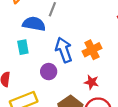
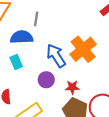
orange cross: (92, 50) -> (83, 49), size x1.4
red star: (92, 82) -> (72, 87), moved

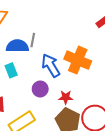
gray line: (36, 19) -> (33, 40), moved
orange cross: (83, 49) -> (78, 60), turned -30

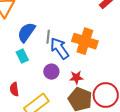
gray line: (33, 40) -> (48, 37), moved
blue semicircle: (17, 46) -> (26, 32), turned -50

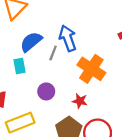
blue arrow: (60, 48) -> (68, 38), moved
red star: (76, 77) -> (80, 101), moved

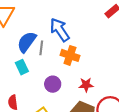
gray line: (53, 53) -> (41, 48), moved
orange cross: (91, 69) -> (70, 55), moved, size x0.7

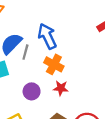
red star: (86, 85) -> (61, 88), moved

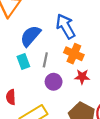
gray line: (25, 52) -> (45, 60), moved

